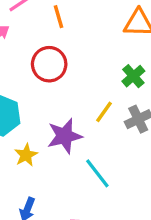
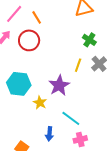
red circle: (49, 64) -> (29, 40), moved
cyan line: (97, 173) -> (71, 118), moved

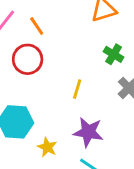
yellow line: (78, 65) -> (77, 89), moved
purple star: (59, 85) -> (88, 132), moved, turned -30

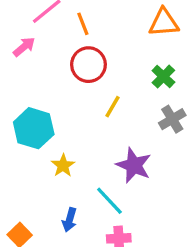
red circle: (28, 59) -> (88, 65), moved
purple star: (88, 132) -> (134, 165), moved

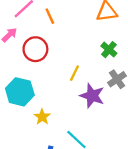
red circle: (88, 65) -> (35, 49), moved
purple star: (134, 165) -> (92, 96), moved

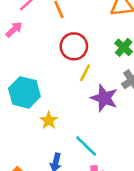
red circle: (35, 49) -> (74, 46), moved

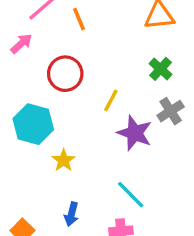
red circle: (74, 46) -> (65, 74), moved
cyan line: (86, 146) -> (131, 195), moved

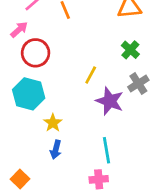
red circle: (65, 74) -> (36, 53), moved
cyan line: (131, 195) -> (106, 150), turned 35
blue arrow: (71, 214) -> (56, 150), moved

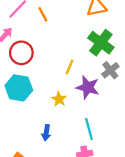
green cross: (130, 50) -> (101, 43), size x1.6
yellow star: (53, 123) -> (59, 99), moved

